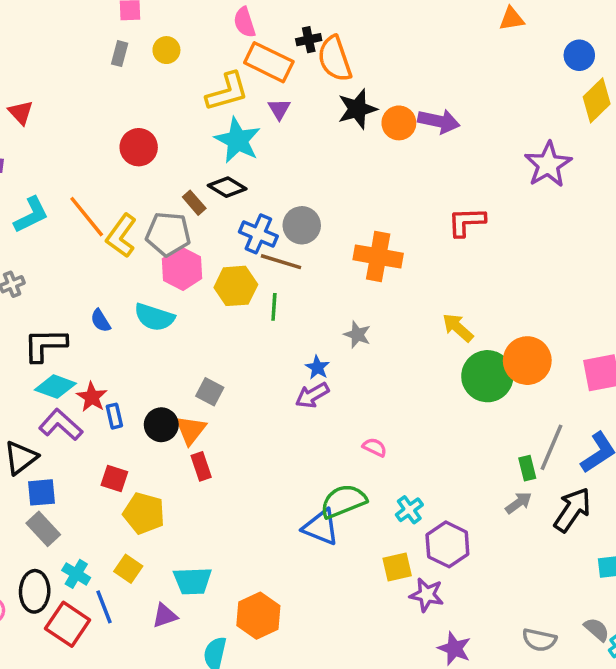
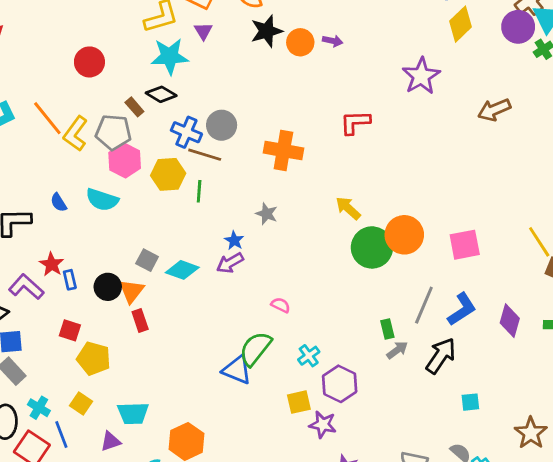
purple arrow: (439, 121) -> (333, 41), size x0.6
cyan star: (238, 140) -> (170, 56), turned -30
cyan diamond: (55, 387) -> (182, 270), moved
green rectangle: (527, 468) -> (387, 329), moved
green semicircle: (343, 501) -> (255, 349), turned -30

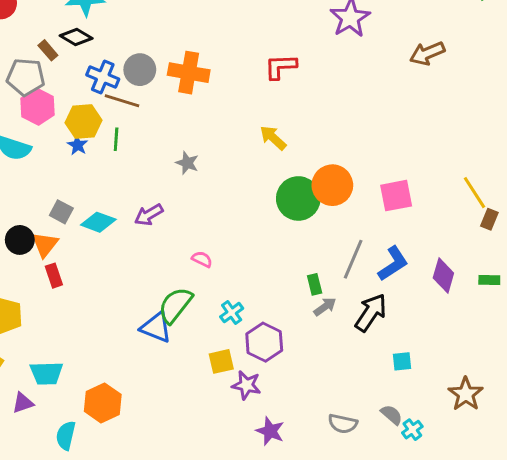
orange cross: (283, 150) -> (189, 73), moved
yellow arrow: (348, 208) -> (273, 138), moved
blue star: (234, 240) -> (78, 145), moved

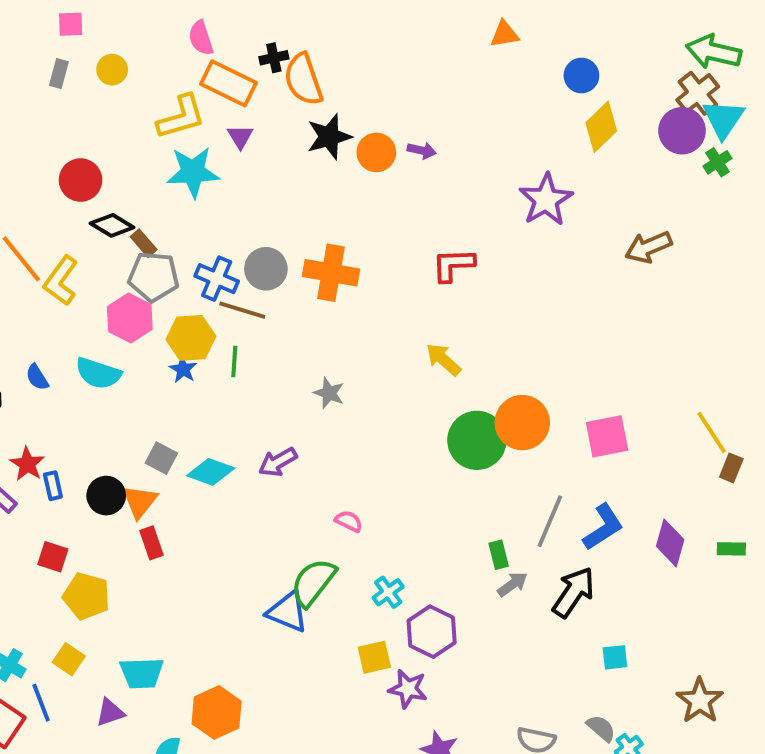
black diamond: (76, 37) -> (112, 225), moved
gray pentagon: (26, 77) -> (153, 277), moved

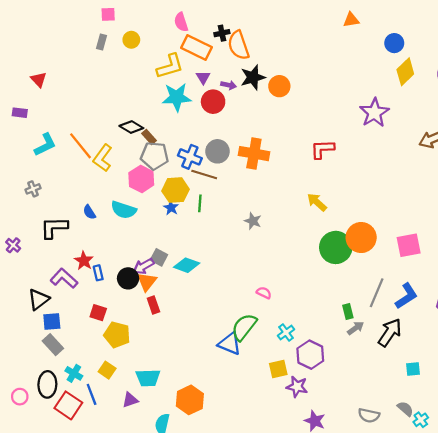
purple arrow: (422, 150) -> (229, 85), moved
red circle: (81, 180) -> (213, 102), moved
purple arrow: (278, 462) -> (143, 266), moved

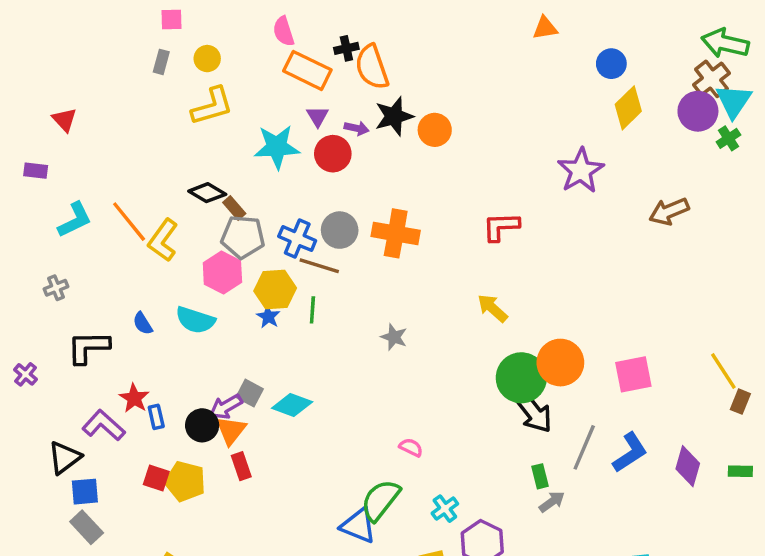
yellow L-shape: (170, 66) -> (212, 106), moved
black arrow: (390, 333) -> (533, 412), moved, turned 108
yellow pentagon: (117, 335) -> (185, 481), moved

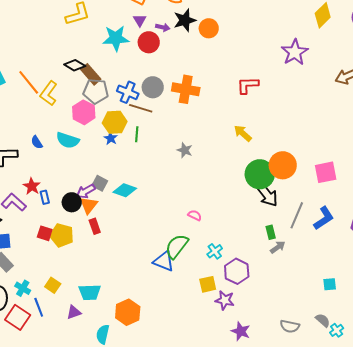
brown rectangle: (234, 208) -> (91, 74), size x1.5

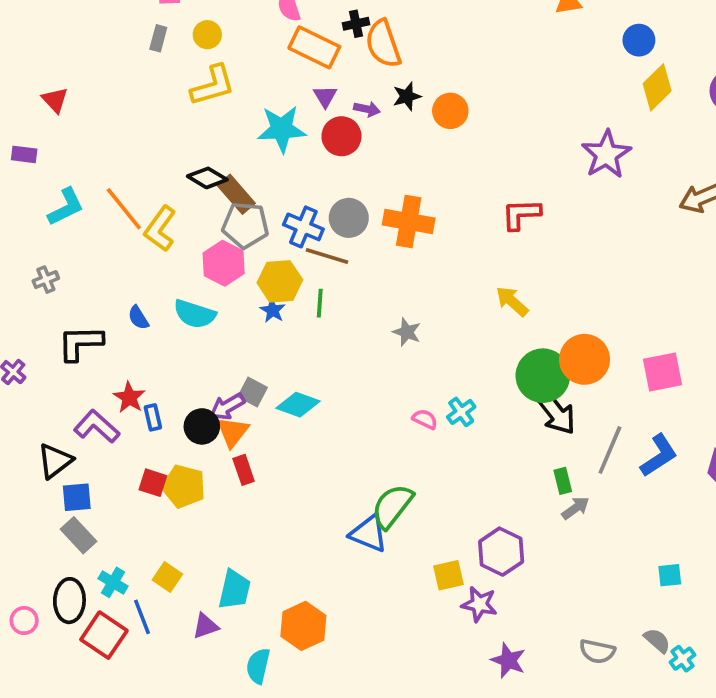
black star: (185, 20) -> (407, 96), size x0.7
pink semicircle: (195, 215) -> (425, 419), moved
cyan cross: (215, 251) -> (461, 412), moved
cyan trapezoid: (90, 292) -> (234, 590), turned -75

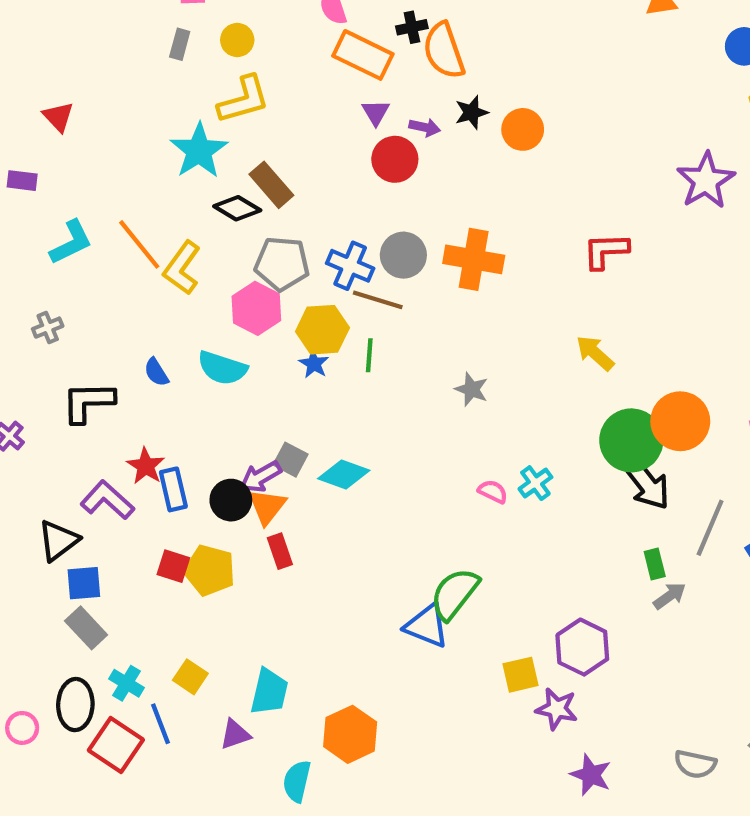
cyan star: (282, 129) -> (199, 151), moved, turned -30
brown rectangle: (236, 194) -> (271, 185), moved
blue rectangle: (153, 417) -> (173, 489), size x1.4

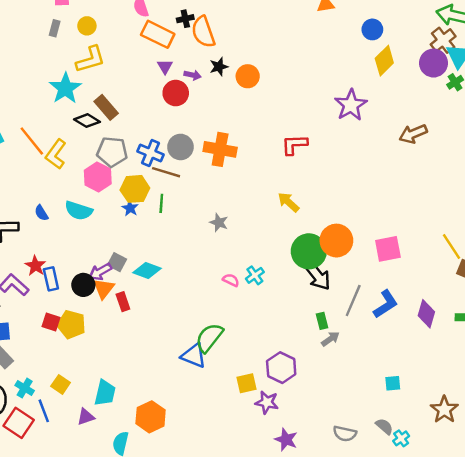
red rectangle: (280, 551) -> (123, 302), moved

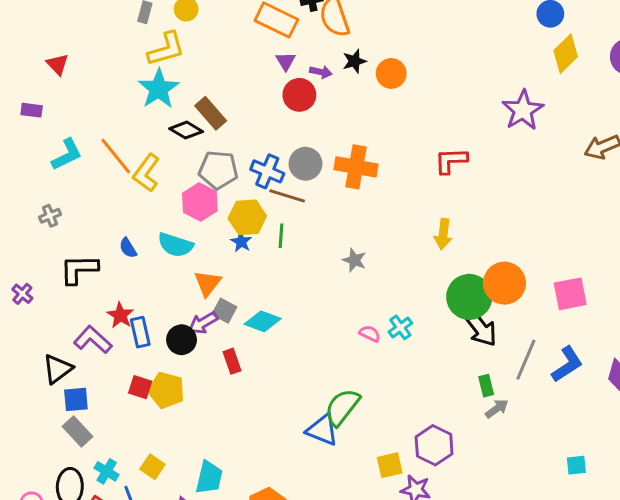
yellow L-shape: (91, 59) -> (166, 49), moved
yellow arrow: (288, 202) -> (443, 234), turned -125
orange triangle: (104, 288) -> (208, 283), moved

